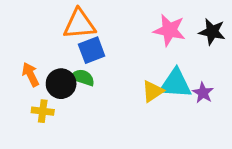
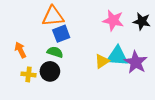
black circle: (61, 84) -> (50, 71), moved
purple star: (203, 93) -> (136, 62), size x1.6

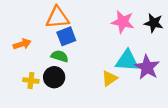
orange arrow: (20, 50) -> (22, 44), moved, turned 98
yellow triangle: (102, 61) -> (109, 78), moved

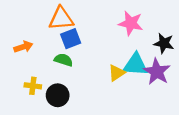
black star: (154, 23) -> (164, 43), moved
black circle: (54, 77) -> (58, 95), moved
yellow triangle: (109, 78) -> (117, 73), moved

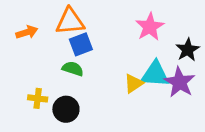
pink star: (131, 23) -> (150, 27), turned 30
black star: (164, 43) -> (188, 50), turned 30
orange arrow: (23, 47) -> (27, 32), moved

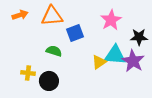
orange arrow: (27, 32) -> (20, 15), moved
blue square: (81, 44) -> (75, 33), moved
black star: (188, 50) -> (139, 37), turned 30

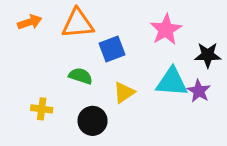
purple star: (133, 61) -> (199, 91), size x0.7
yellow triangle: (99, 62) -> (124, 92), moved
black circle: (49, 81) -> (93, 121), moved

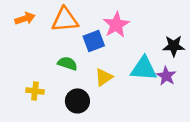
pink star: (166, 30) -> (116, 25), moved

